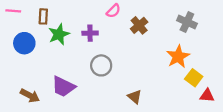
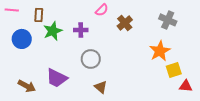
yellow square: (194, 78) -> (174, 70), turned 35
brown triangle: (135, 97) -> (101, 87), moved

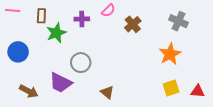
purple cross: (81, 30) -> (82, 19), moved
blue circle: (22, 39) -> (18, 52), moved
gray circle: (91, 59) -> (81, 63), moved
yellow square: (174, 70) -> (171, 88), moved

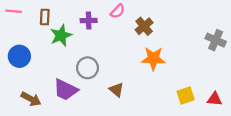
gray cross: (178, 21) -> (216, 40), moved
orange star: (170, 54) -> (153, 59), moved, turned 30
brown triangle: (107, 92) -> (116, 90), moved

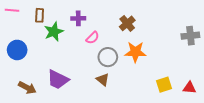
pink semicircle: (118, 11) -> (93, 38), moved
gray cross: (216, 40) -> (190, 36), turned -30
gray circle: (87, 68) -> (108, 57), moved

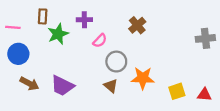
pink line: (12, 10) -> (13, 27), moved
orange star: (135, 52) -> (143, 78), moved
brown arrow: (27, 88) -> (29, 84), moved

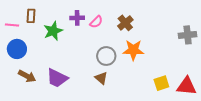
brown rectangle: (43, 16) -> (31, 16), moved
pink semicircle: (100, 41) -> (96, 22), moved
orange star: (143, 78) -> (133, 50), moved
red triangle: (204, 95) -> (187, 86), size x1.5

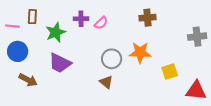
brown cross: (125, 23) -> (147, 18), moved, turned 35
purple trapezoid: (57, 78) -> (60, 63), moved
yellow square: (161, 83) -> (170, 71), moved

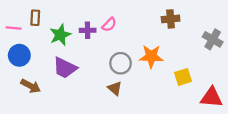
brown cross: (147, 18) -> (171, 19), moved
purple cross: (81, 19) -> (88, 30), moved
gray cross: (197, 37) -> (213, 39), turned 36

